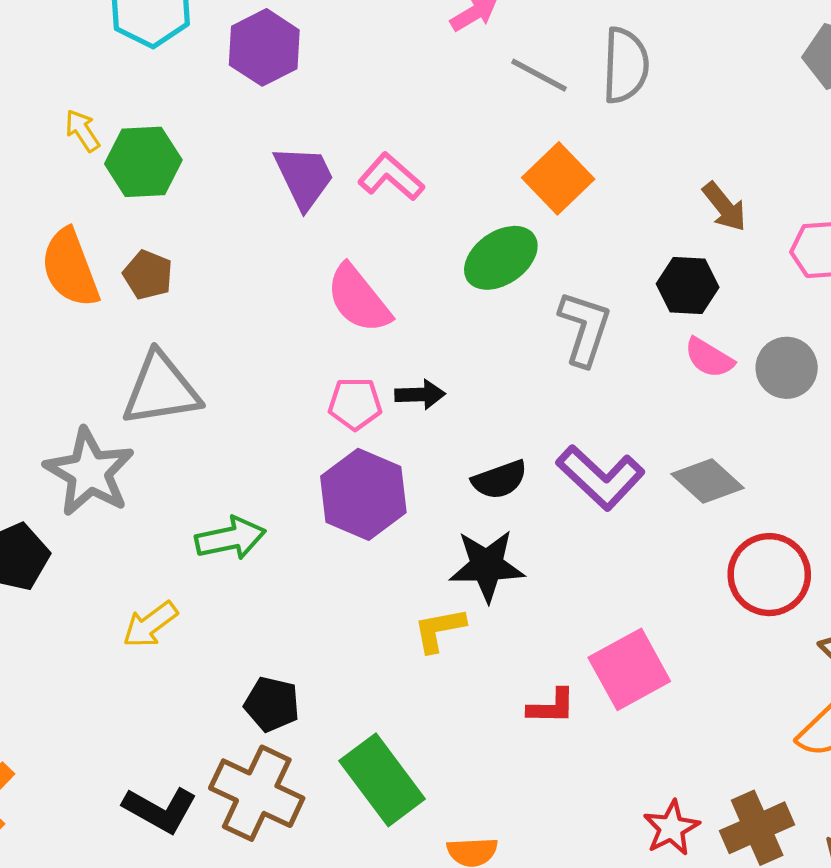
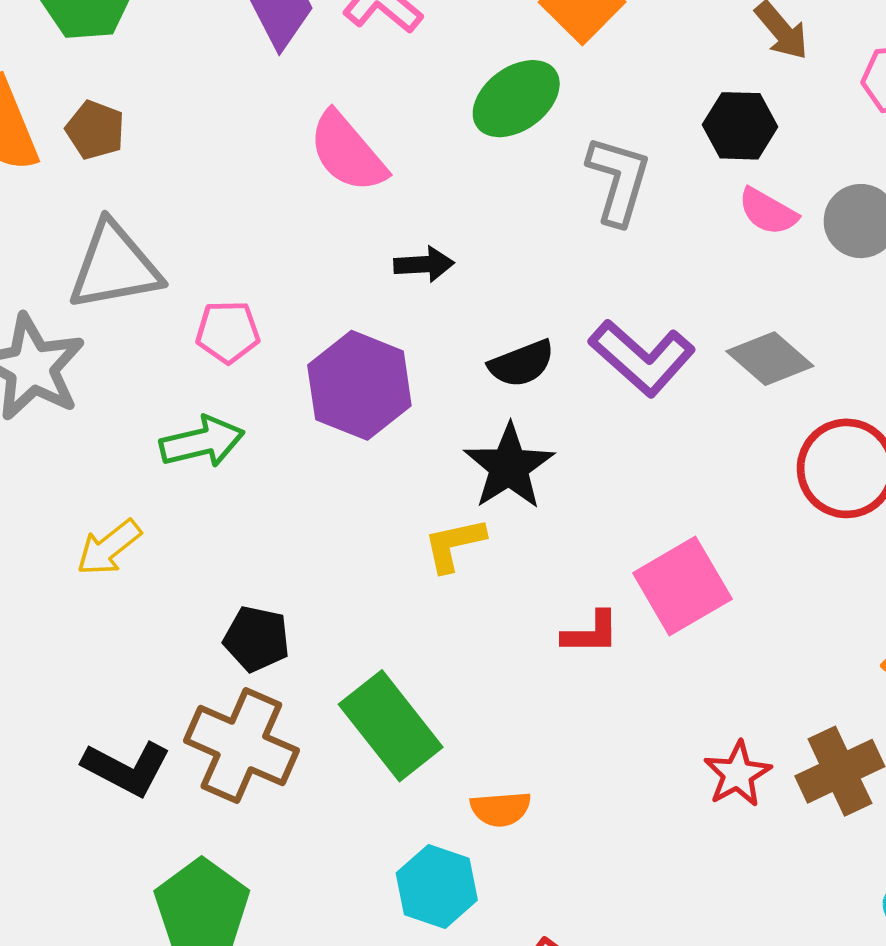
pink pentagon: (355, 404) -> (228, 332), moved
black star: (487, 566) -> (509, 467), turned -30

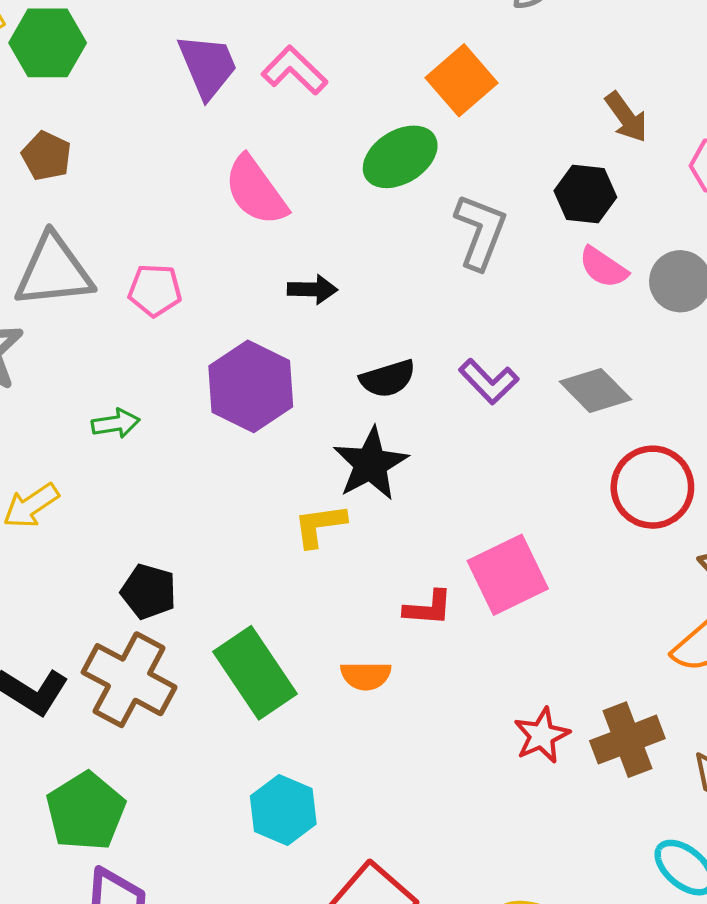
pink pentagon: (228, 332) -> (155, 290), moved
purple L-shape: (642, 358) -> (489, 381), size x0.7
green arrow: (202, 442) -> (116, 423), size x0.7
orange semicircle: (501, 809) -> (366, 676), moved

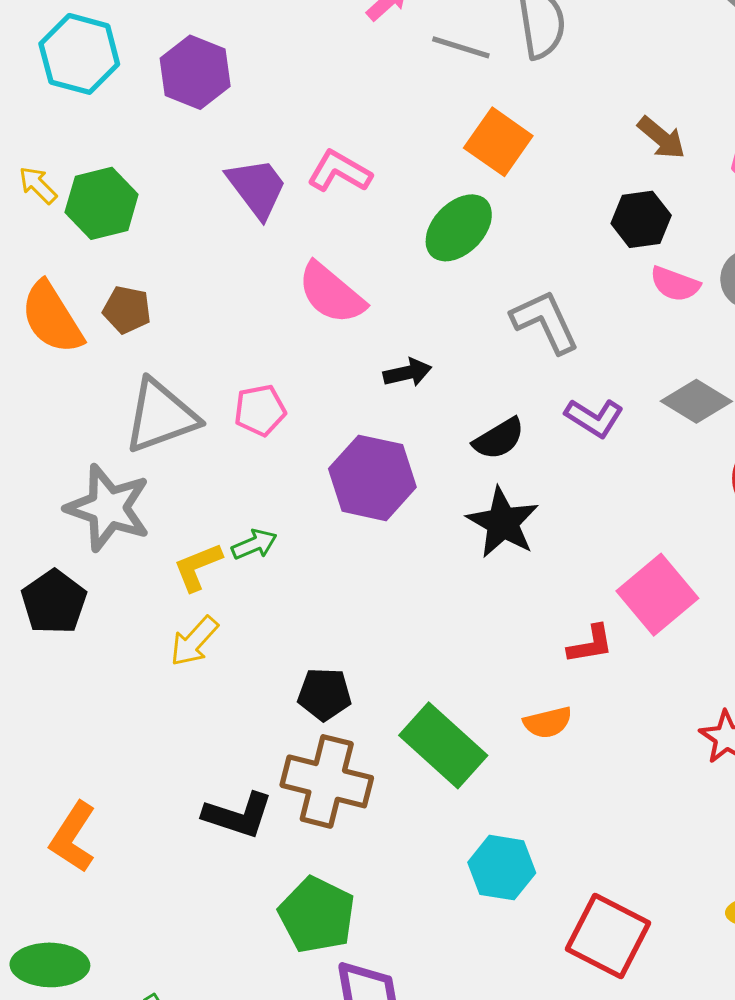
gray L-shape: (480, 232) -> (545, 322), moved, turned -32
yellow L-shape: (320, 525) -> (198, 567), moved

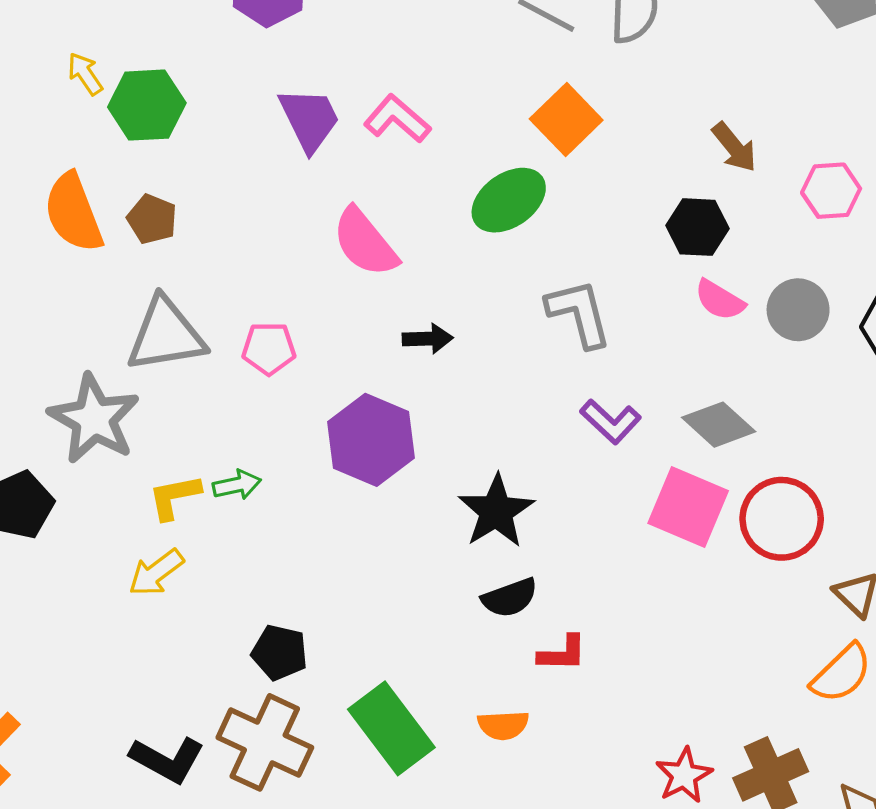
black semicircle: (499, 439) -> (510, 598), moved
pink square: (657, 595) -> (688, 507), moved, turned -38

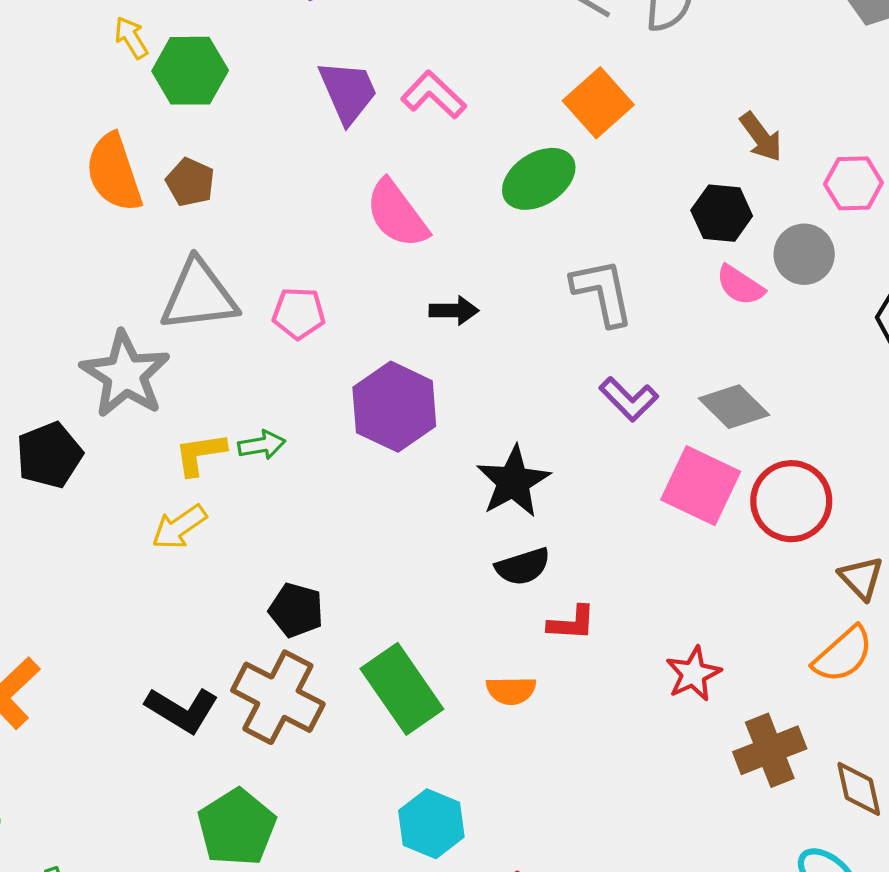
gray circle: (798, 310) -> (804, 254), moved
red star: (684, 775) -> (693, 674), moved

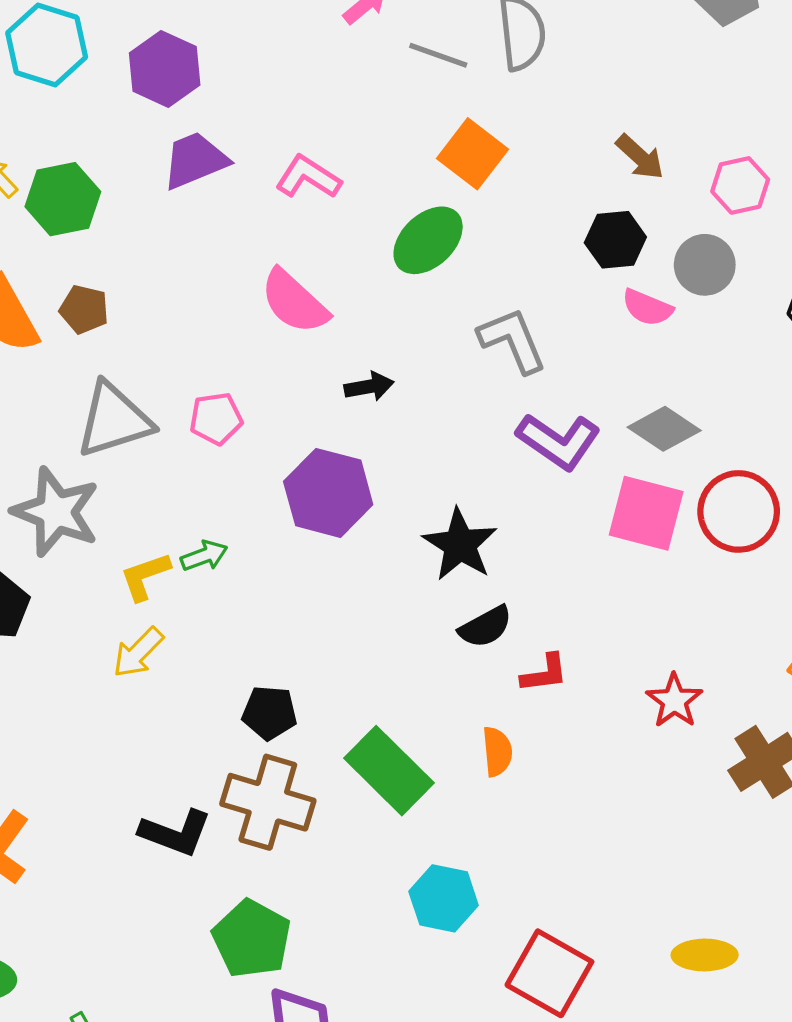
purple trapezoid: (348, 92) -> (195, 160), moved, turned -78
purple L-shape: (629, 399) -> (559, 441), size x1.4
orange semicircle: (511, 690) -> (497, 752), turned -84

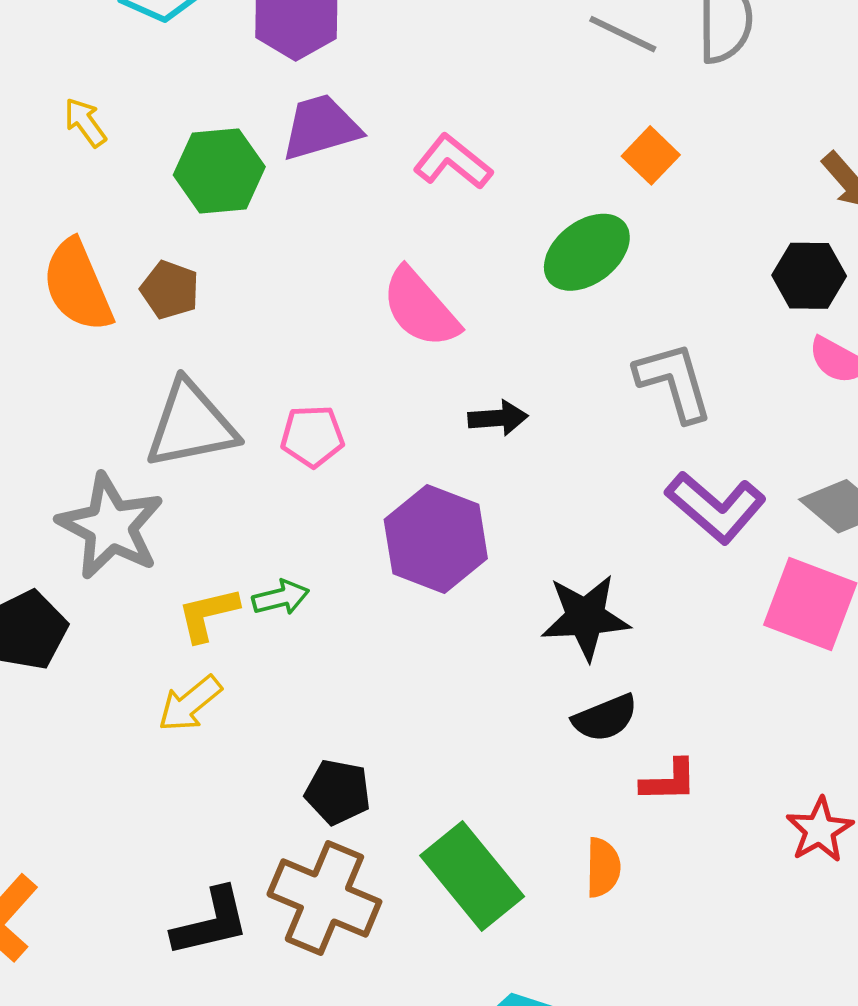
orange square: (473, 154) -> (651, 155), size x0.7
green hexagon: (63, 199) -> (219, 171), moved
black star: (460, 545) -> (585, 617), turned 30
black L-shape: (175, 833) -> (211, 922), turned -40

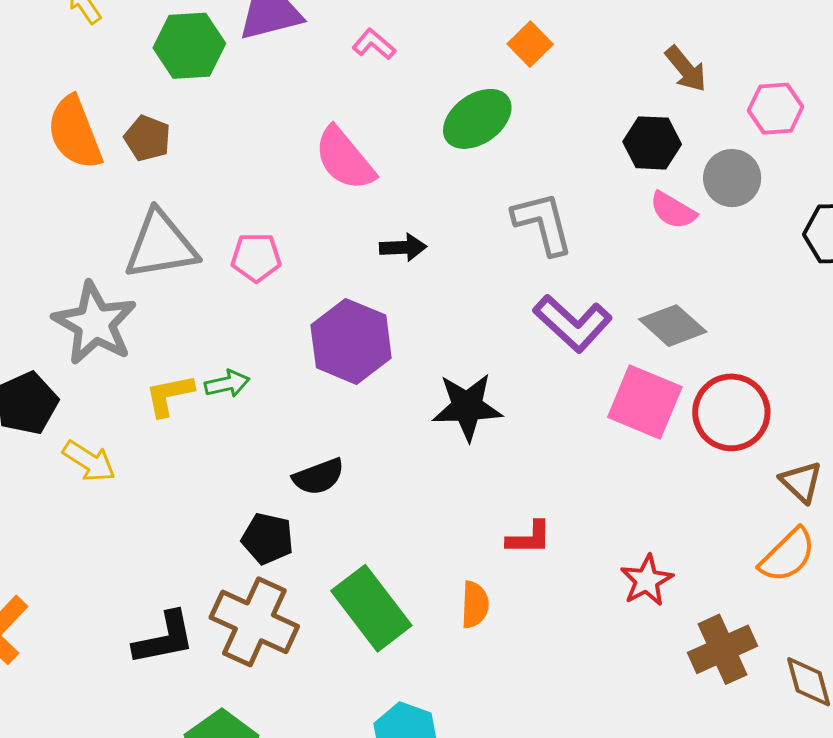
pink L-shape: (453, 162) -> (374, 44), size x0.7
yellow arrow: (190, 704) -> (89, 461), moved, turned -110
black semicircle: (605, 718) -> (319, 477), moved

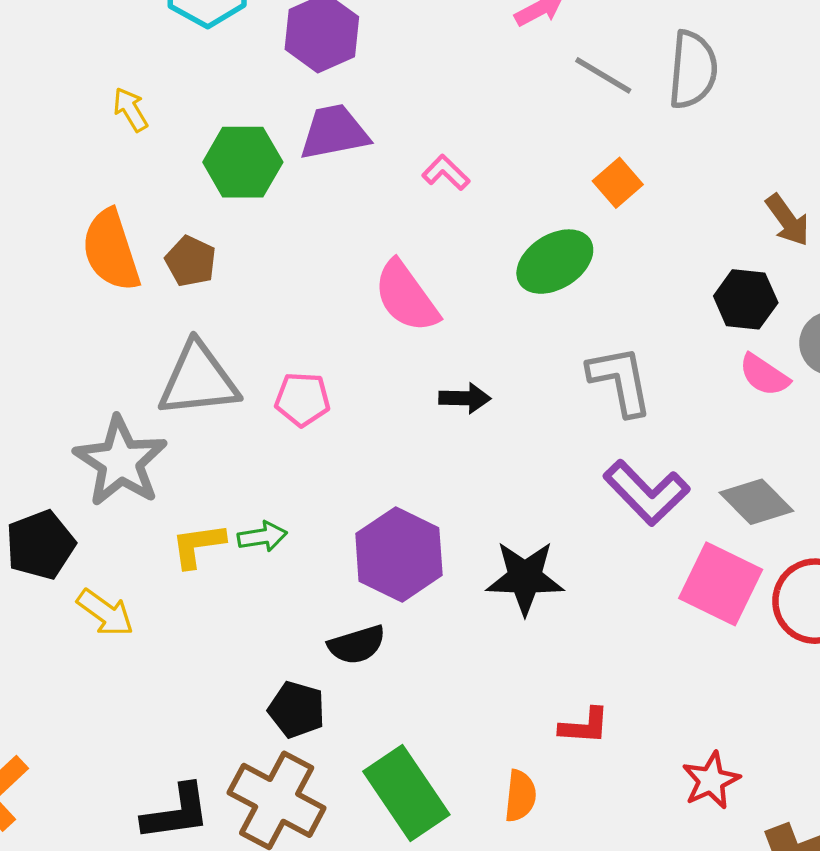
purple hexagon: (351, 341) -> (399, 554), moved

